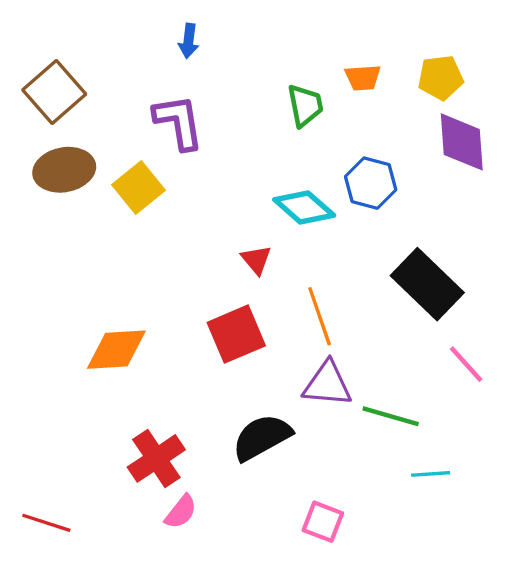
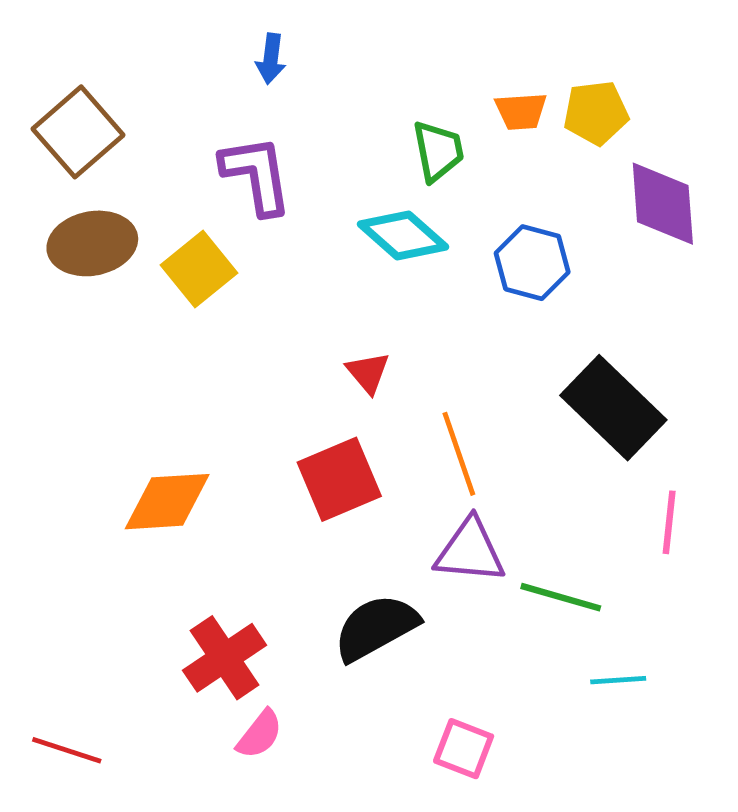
yellow pentagon: (441, 78) -> (596, 113), moved
cyan diamond: (304, 207) -> (403, 235), moved
pink line: (466, 364) -> (669, 522), turned 48

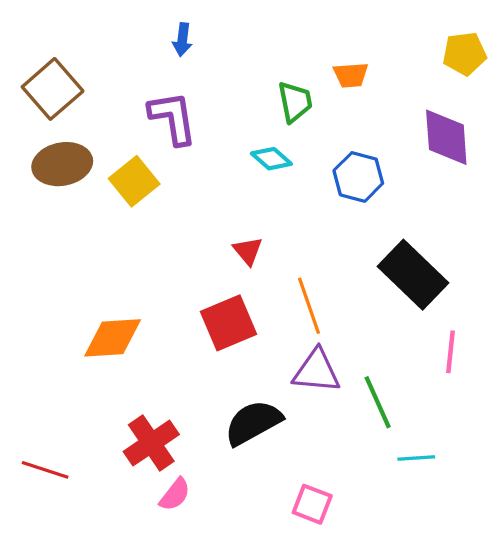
yellow pentagon: (596, 113) -> (465, 54), moved
cyan diamond: (403, 235) -> (271, 159), size x0.7
green line: (561, 597) -> (378, 402), turned 50
red line: (67, 750) -> (45, 470), moved

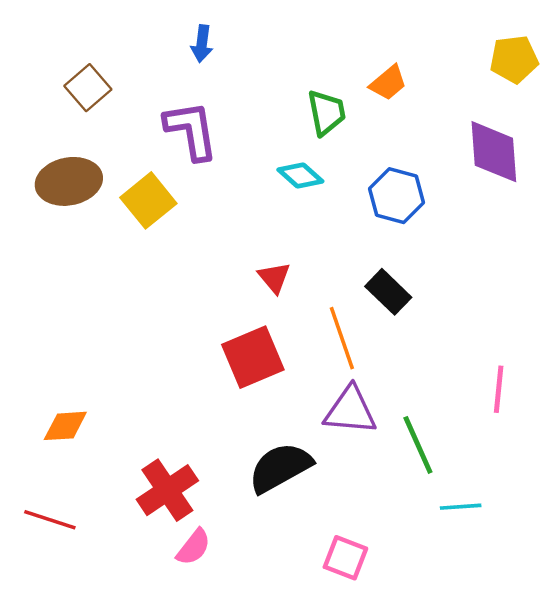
orange trapezoid: (351, 75) -> (388, 83), turned -36
brown square: (53, 89) -> (88, 88), moved, size x0.7
black rectangle: (413, 275) -> (388, 292), moved, size x0.6
orange diamond: (113, 338) -> (65, 426), moved, size x0.7

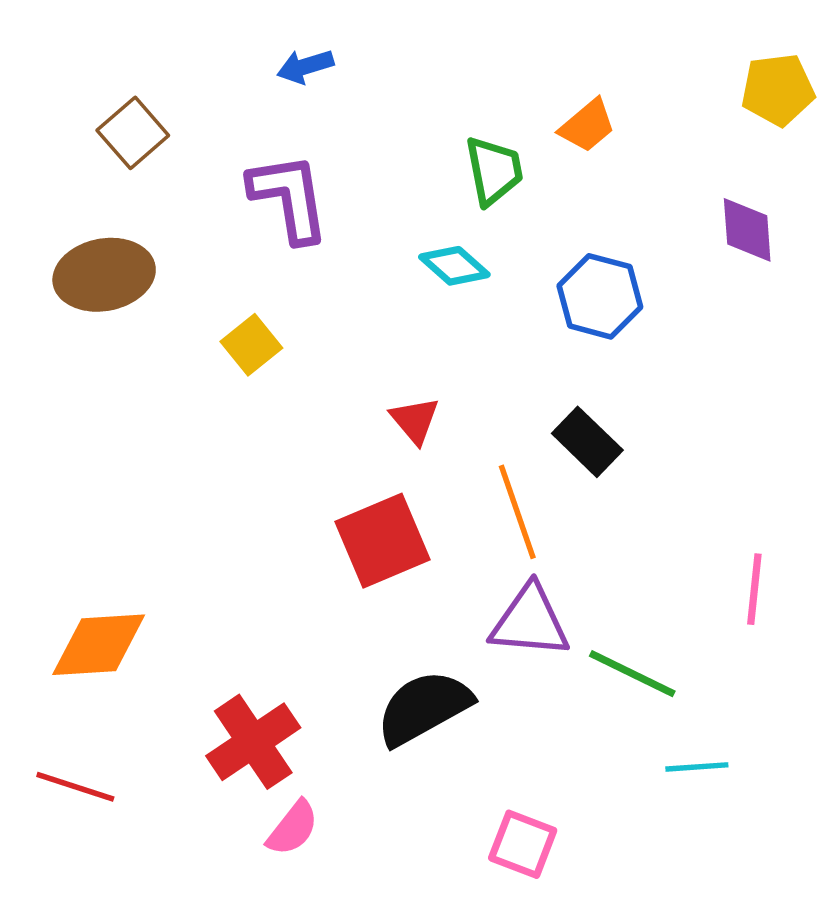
blue arrow: (202, 44) -> (305, 66), turned 66
purple diamond: (494, 152) -> (747, 230), size x0.7
yellow square: (148, 200) -> (251, 345), moved, size x0.7
orange diamond: (65, 426) -> (99, 645), size x1.4
green line: (418, 445) -> (632, 674), turned -40

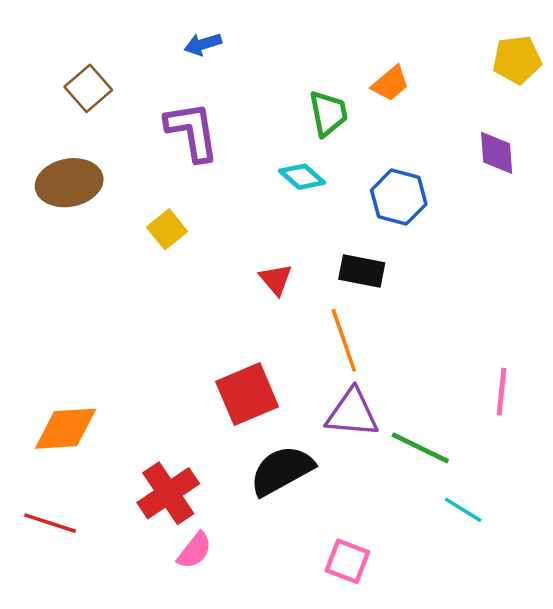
black rectangle: (587, 442) -> (362, 271), moved, turned -33
red square: (383, 541) -> (247, 394), moved
cyan line: (697, 767) -> (463, 510), turned 36

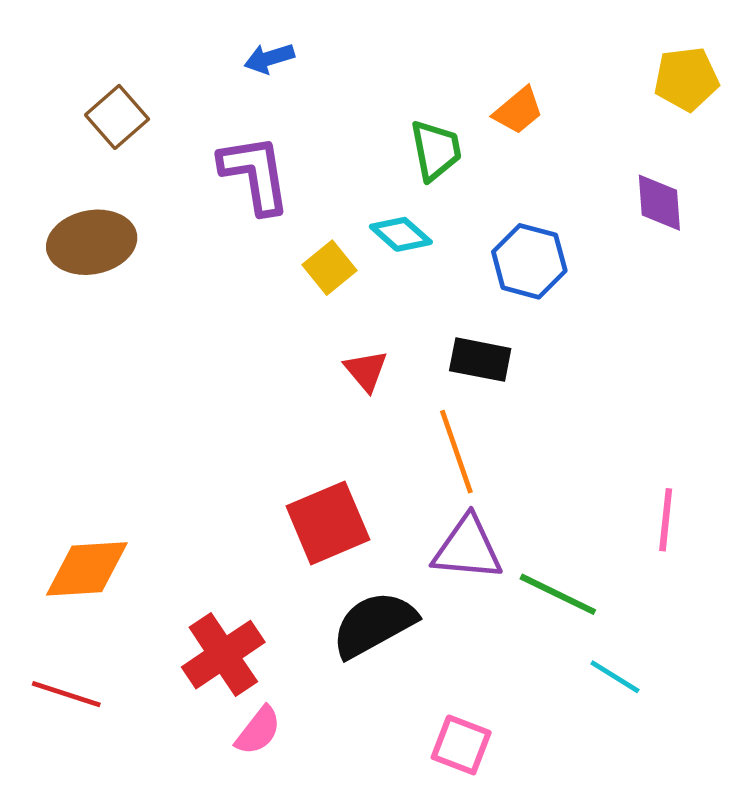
yellow square: (167, 229) -> (330, 268), moved

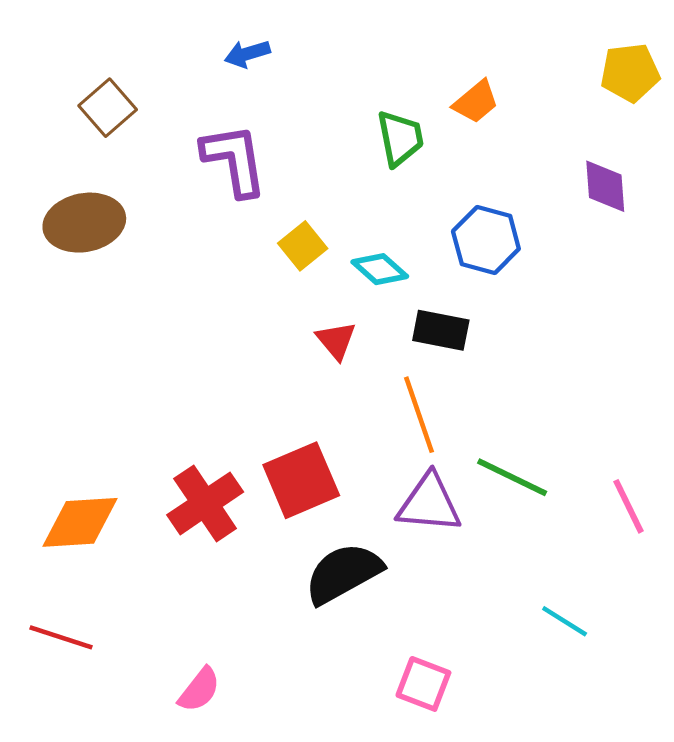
cyan diamond: (401, 234) -> (380, 269), moved
pink line: (666, 520) -> (629, 506), moved, turned -32
green line: (558, 594) -> (512, 477), moved
red cross: (223, 655) -> (205, 503), moved
pink semicircle: (258, 731) -> (199, 690), moved

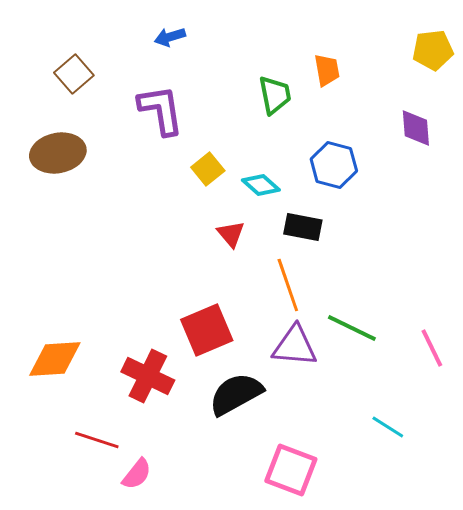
orange trapezoid: (476, 102) -> (327, 70), turned -60
red cross: (205, 503) -> (148, 376), moved, turned -30
red line: (61, 637) -> (97, 440), moved
pink square: (423, 684) -> (291, 470), size x1.4

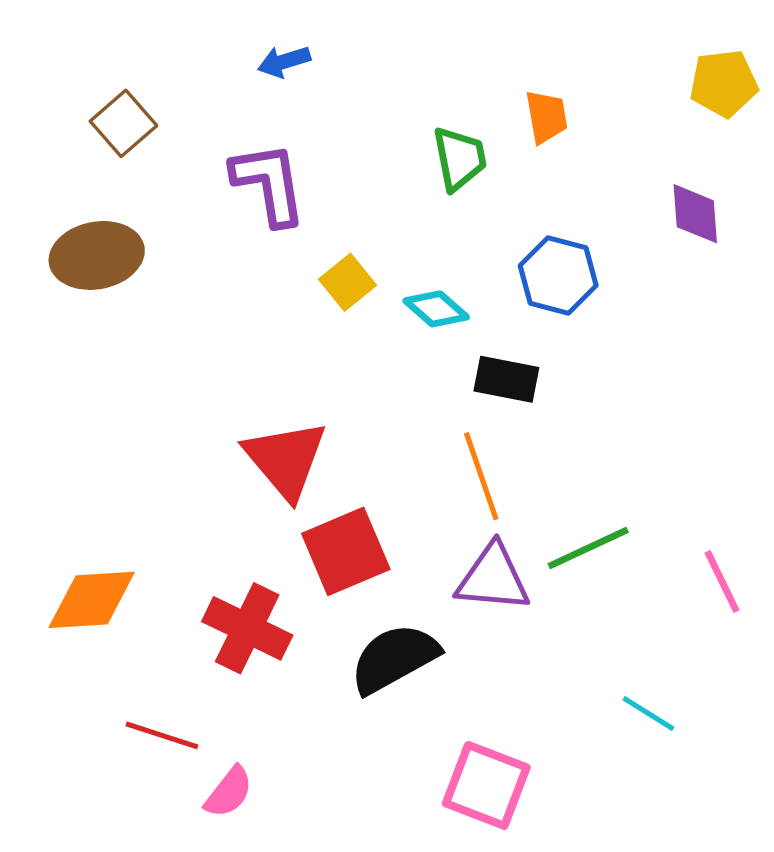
red triangle: (231, 234) -> (286, 459), moved, size x1.8
green line: (352, 328) -> (588, 548), turned -51

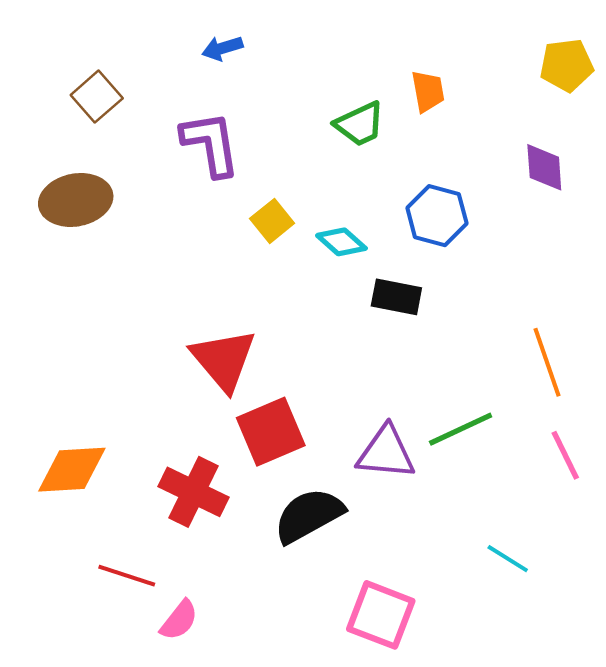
green trapezoid: (459, 158) -> (360, 124), turned 76
orange line: (481, 476) -> (547, 362), moved

